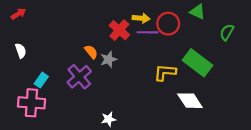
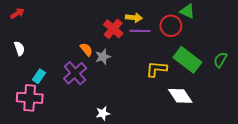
red circle: (168, 24) -> (171, 26), moved
green semicircle: (227, 32) -> (220, 60), moved

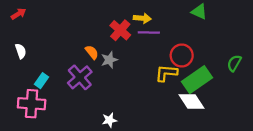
red circle: (171, 26) -> (182, 55), moved
green rectangle: (187, 60) -> (197, 80), moved, turned -72

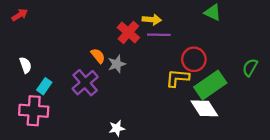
white semicircle: (21, 51) -> (26, 65), moved

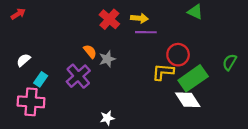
red cross: (128, 32) -> (109, 19), moved
white semicircle: (26, 65) -> (24, 60), turned -112

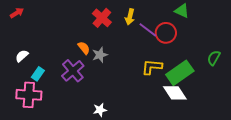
yellow arrow: (139, 18) -> (130, 17), turned 98
purple line: (146, 32) -> (148, 30), moved, turned 36
red circle: (178, 55) -> (166, 33), moved

